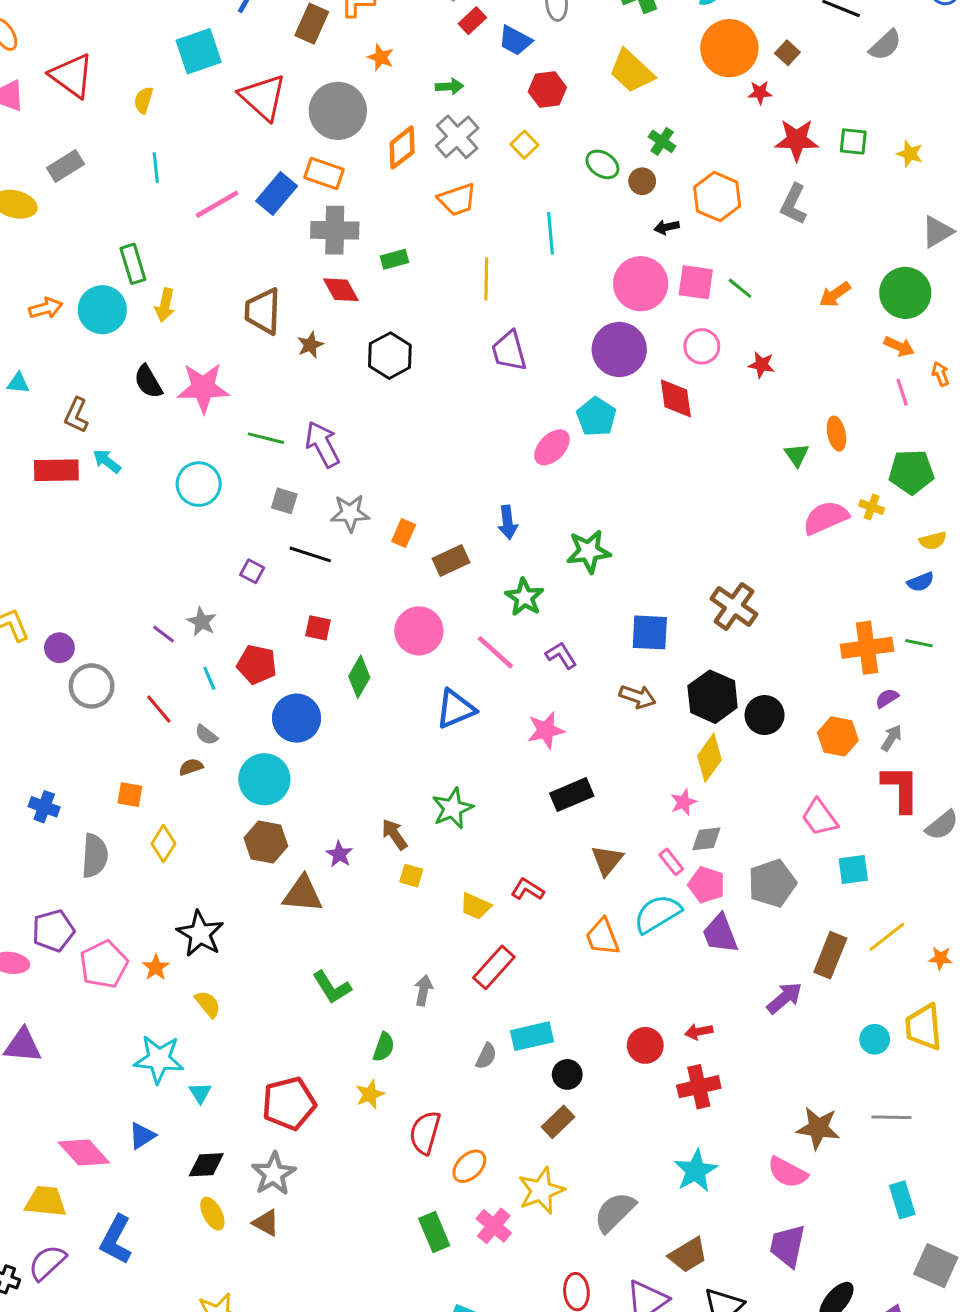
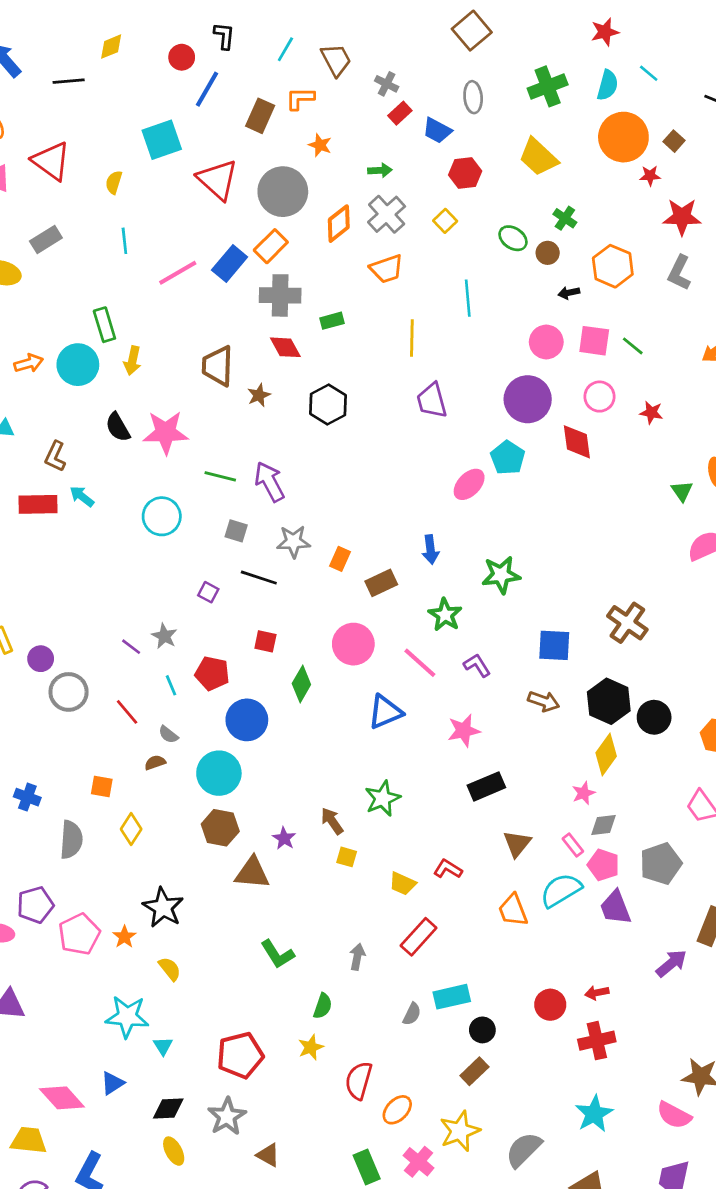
orange rectangle: (324, 174) -> (271, 246), turned -64
pink circle: (641, 284) -> (546, 342), size x0.7
brown triangle: (266, 1223) -> (268, 1155), moved

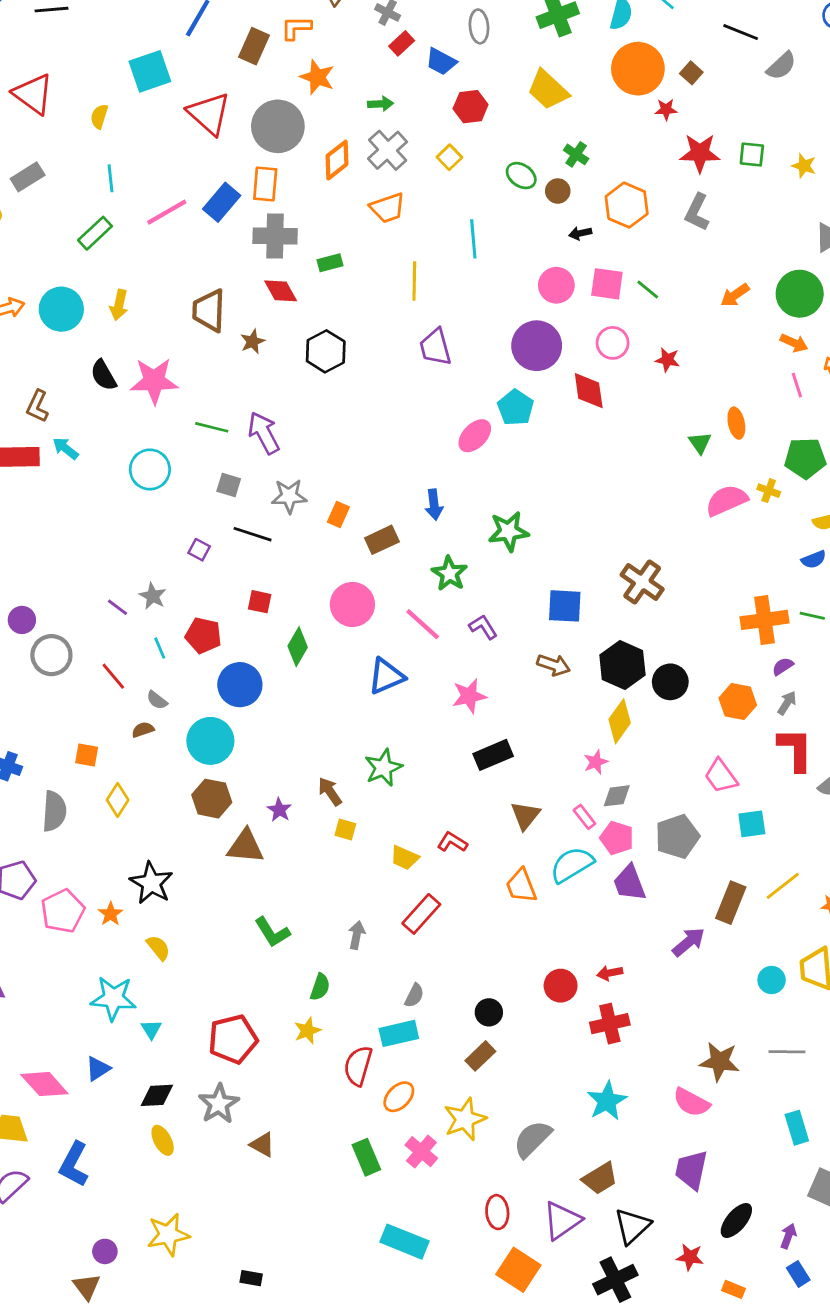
orange star: (320, 145) -> (317, 77), size x1.4
orange rectangle: (271, 246) -> (265, 184), turned -40
green rectangle: (104, 325) -> (95, 233), moved, turned 64
cyan rectangle: (452, 997) -> (399, 1033), moved

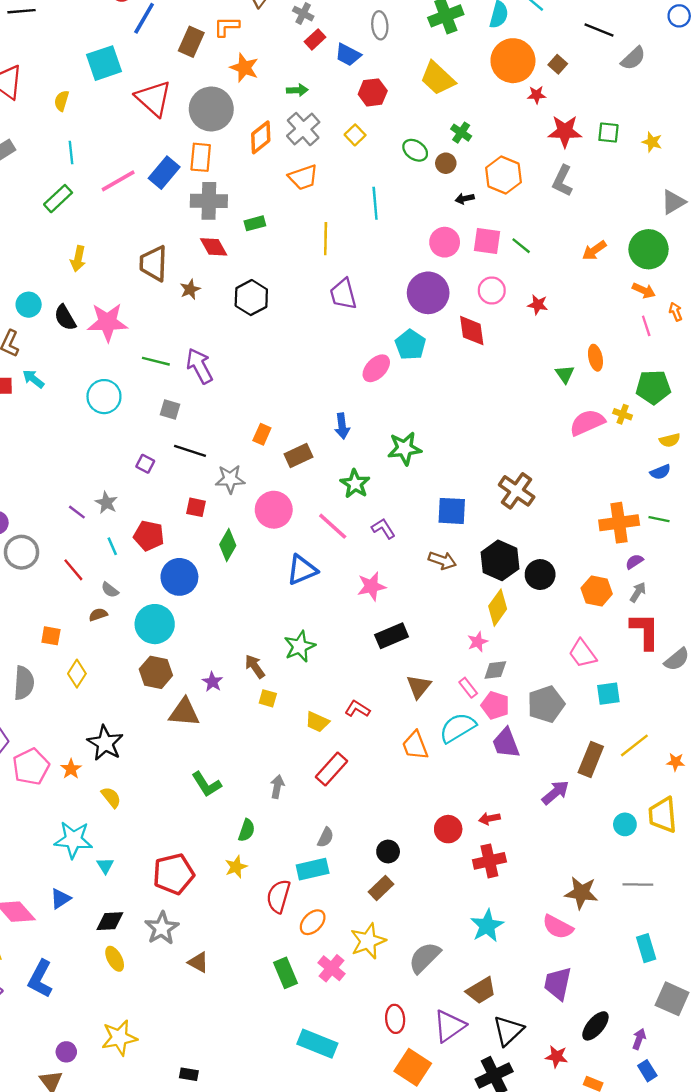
cyan circle: (61, 309) -> (29, 305), moved, size x0.7
gray star: (289, 496) -> (230, 479), moved

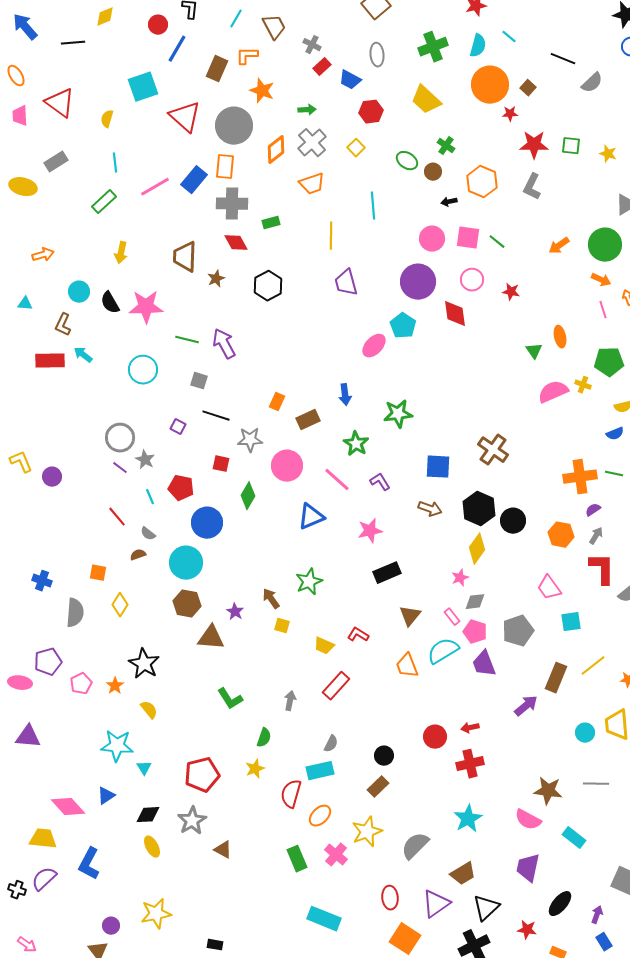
gray circle: (21, 552) -> (120, 438), moved
pink pentagon: (31, 767) -> (81, 684), size x0.7
cyan rectangle: (646, 948) -> (574, 838), moved, turned -35

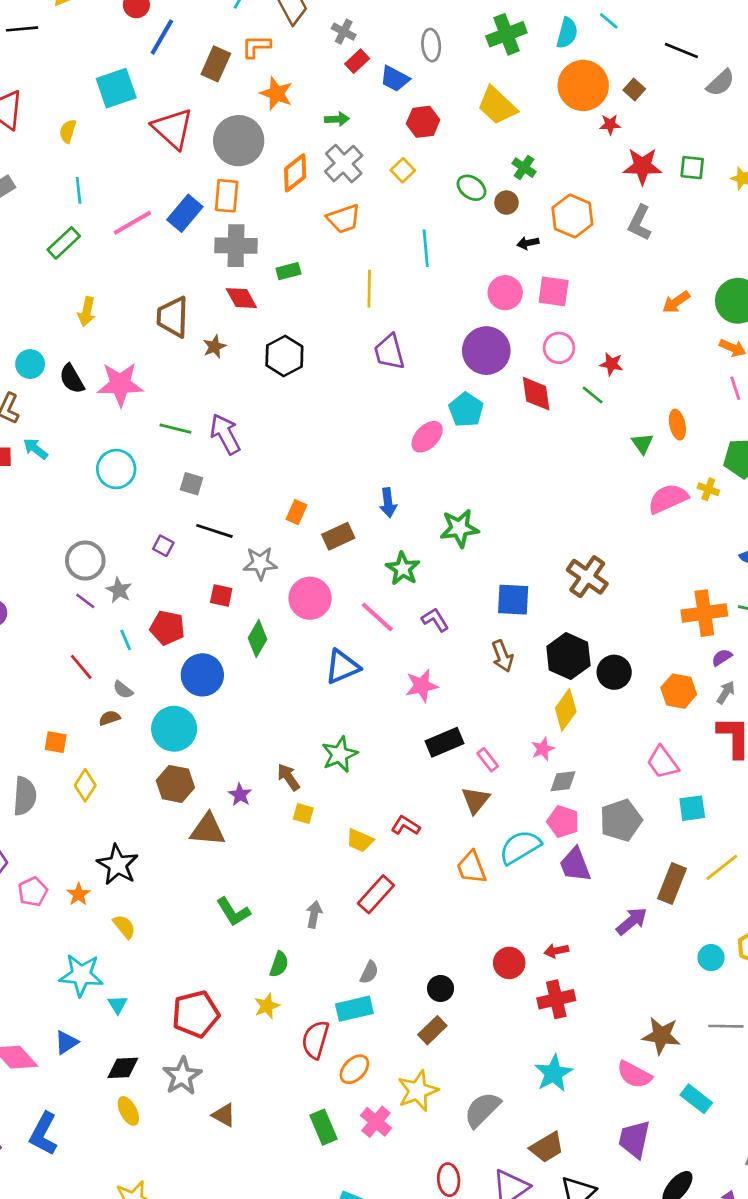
green line: (497, 242) -> (593, 395), moved
brown arrow: (430, 509) -> (502, 656), turned 50
pink rectangle: (452, 617) -> (488, 760), moved

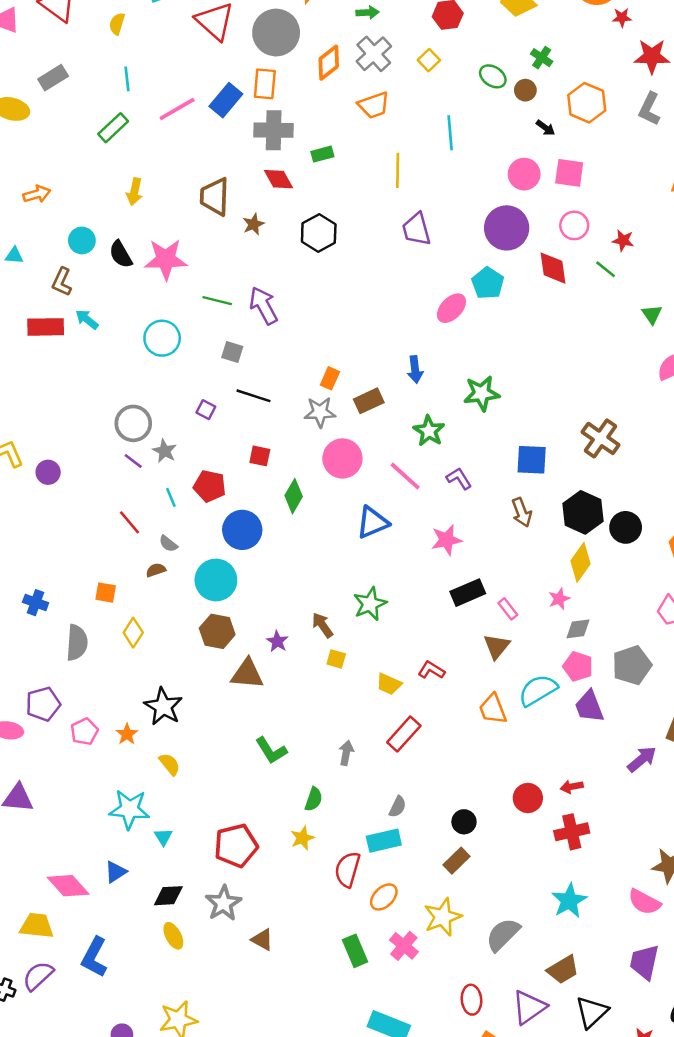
black arrow: (528, 243) -> (545, 128), turned -132
gray star: (260, 563) -> (320, 412), moved

